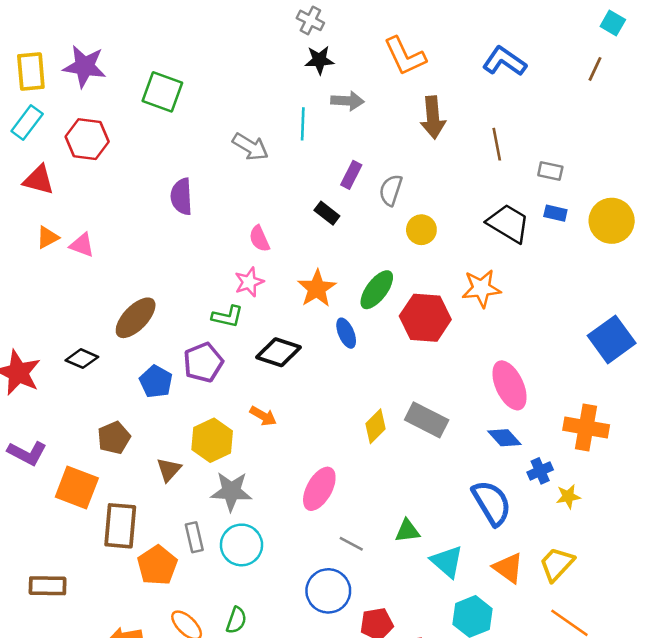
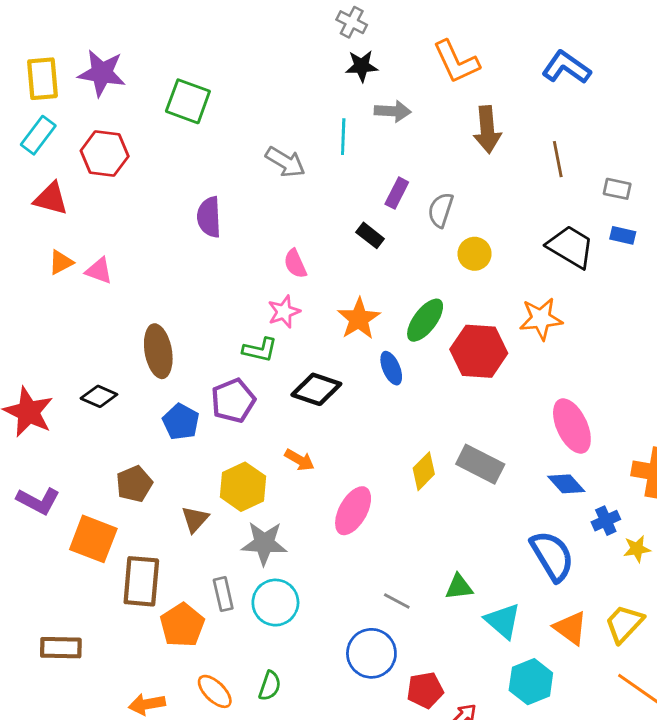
brown ellipse: (136, 318) -> (158, 351), turned -54
pink ellipse: (319, 489) -> (353, 511), moved

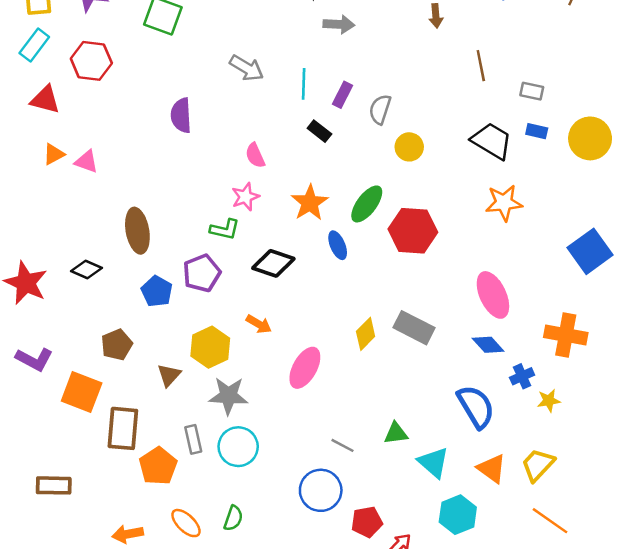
brown arrow: (487, 130) -> (436, 16), moved, size x0.6
cyan line: (343, 137) -> (304, 84), moved
orange star: (541, 319) -> (504, 203), moved

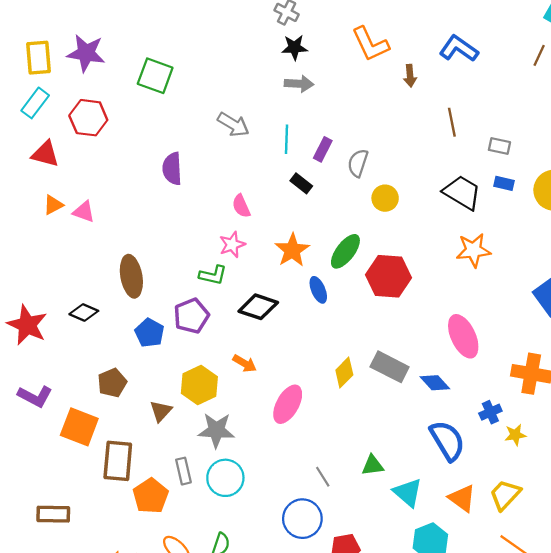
gray arrow: (339, 24) -> (299, 84), moved
blue diamond: (488, 345) -> (435, 383), moved
gray line: (342, 445) -> (323, 477), turned 30

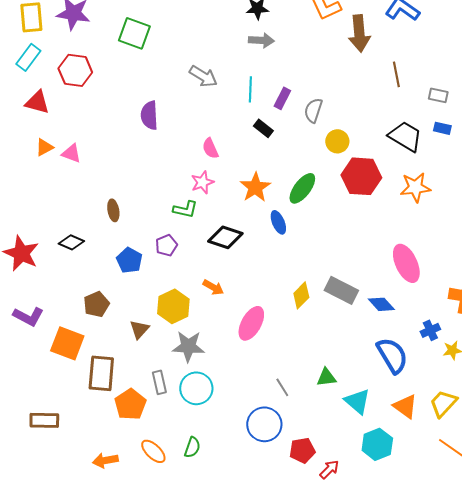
brown arrow: (410, 76) -> (359, 33), size x1.8
brown ellipse: (131, 276) -> (113, 210), size x0.6
red hexagon: (388, 276) -> (361, 176), moved
purple pentagon: (191, 316) -> (166, 245), size x0.7

